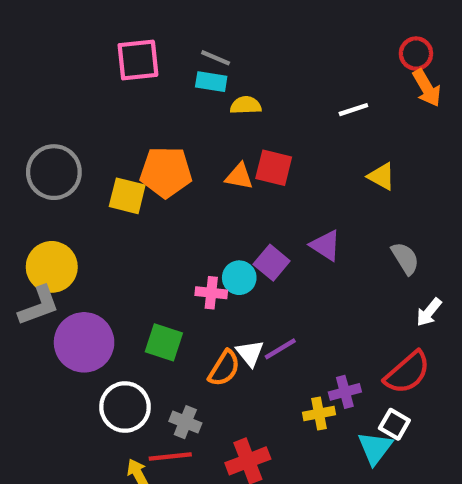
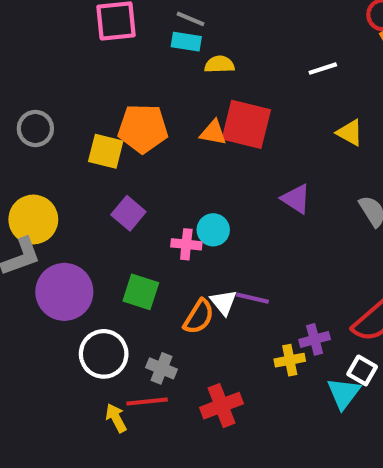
red square: (274, 168) -> (246, 124), size x1.4
gray circle: (54, 172) -> (35, 128), size x0.7
purple square: (272, 263) -> (128, 213), moved
purple line: (280, 349) -> (253, 298), turned 44

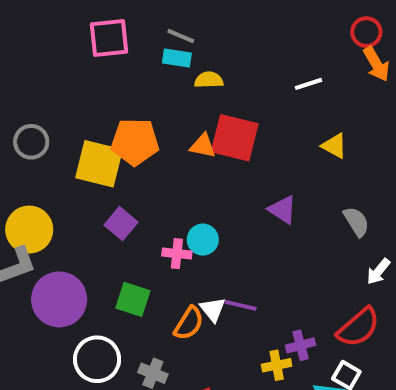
yellow square: (106, 151) -> (99, 164), size x1.4

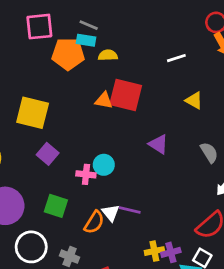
orange pentagon: (135, 142) -> (68, 54), moved
purple cross: (301, 345) -> (171, 252), moved

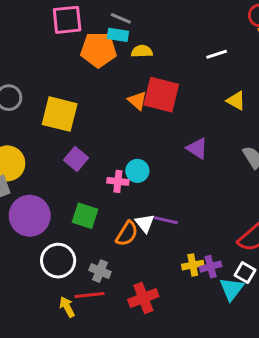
orange triangle: (104, 100) -> (137, 101), turned 30

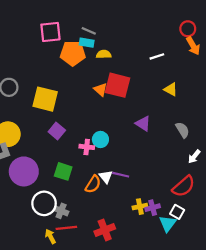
gray cross: (100, 271) -> (61, 211), moved

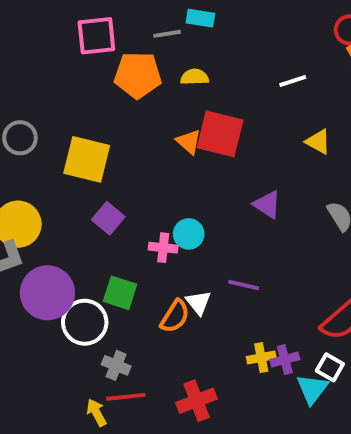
gray line: (89, 31) -> (167, 34), turned -32
cyan rectangle: (87, 43) -> (200, 18), moved
purple line: (121, 175) -> (244, 285), moved
white circle: (44, 203) -> (85, 322), moved

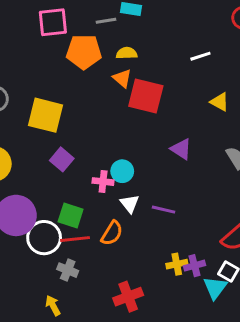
orange triangle: (189, 142) -> (122, 78), moved
white triangle: (198, 303) -> (130, 204), moved
red line: (126, 397) -> (75, 239), moved

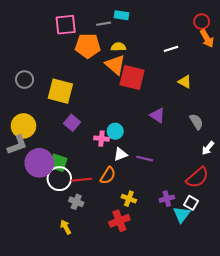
orange triangle: (122, 78) -> (115, 65), size x1.5
white triangle: (130, 204) -> (120, 154), turned 48
green square: (71, 215) -> (58, 163), moved
yellow cross: (177, 264) -> (129, 199), moved, turned 32

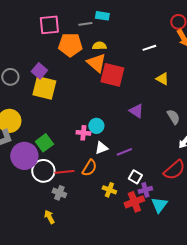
purple square: (72, 123) -> (39, 71), moved
purple line: (145, 159) -> (124, 152), turned -35
green square: (58, 163) -> (44, 143), moved, turned 36
white square: (191, 203) -> (135, 177), moved
red cross: (119, 221) -> (134, 202), moved

